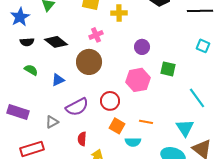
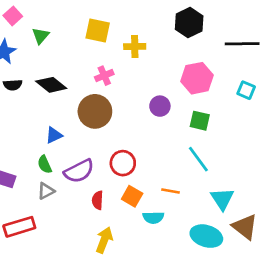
purple circle: (142, 47) -> (160, 106), moved
green semicircle: (31, 70) -> (45, 164), moved, turned -144
pink hexagon: (138, 80) -> (197, 78), moved
cyan line: (197, 98) -> (198, 159), moved
red semicircle: (82, 139) -> (98, 200), moved

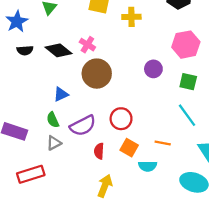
pink cross: (104, 76) -> (87, 45), moved, turned -35

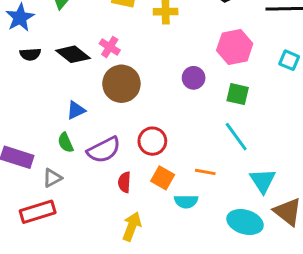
gray triangle: (54, 143) -> (52, 178), moved

